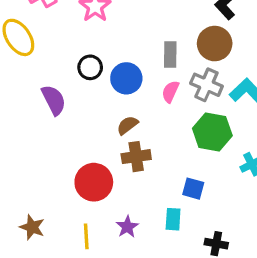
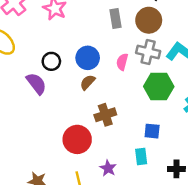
gray rectangle: (170, 54) -> (116, 19), moved
black circle: (90, 67) -> (51, 61), moved
brown semicircle: (127, 125) -> (88, 82), moved

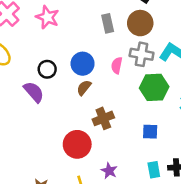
cyan rectangle: (141, 157) -> (154, 170), moved

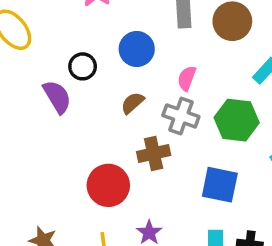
gray cross: (142, 54) -> (181, 116), moved
blue circle: (83, 64) -> (137, 49), moved
blue square: (150, 132) -> (220, 185), size x1.5

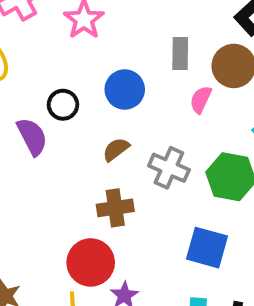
pink semicircle: (187, 78) -> (201, 100), moved
brown cross: (154, 153) -> (115, 208), moved
red circle: (108, 185) -> (91, 262), moved

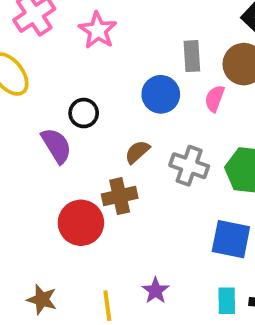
blue circle: (125, 89) -> (161, 94), moved
brown cross: (115, 208) -> (120, 196), moved
red circle: (91, 262) -> (81, 223), moved

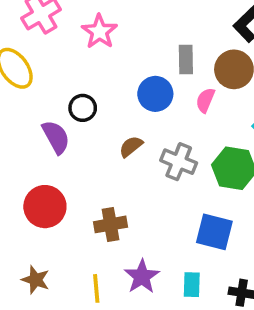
brown cross: (120, 196) -> (111, 224), moved
red circle: (81, 223) -> (45, 207), moved
purple star: (156, 291) -> (142, 277), size x1.4
cyan rectangle: (227, 301) -> (192, 285), moved

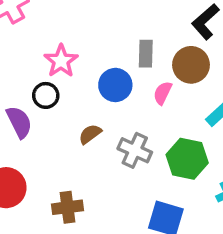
pink star: (99, 32) -> (61, 61), moved

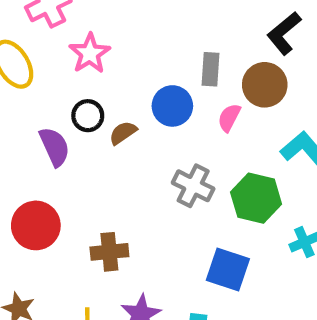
pink star: (61, 61) -> (90, 53), moved
brown semicircle: (90, 134) -> (123, 133), moved

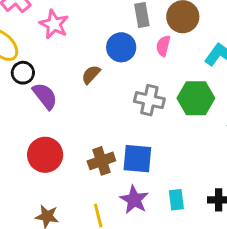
black circle: (88, 116) -> (23, 73), moved
blue square: (228, 270) -> (137, 159), moved

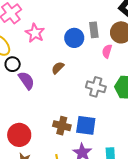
blue circle: (121, 47) -> (74, 38), moved
red circle: (45, 155) -> (19, 135), moved
brown cross: (101, 161) -> (62, 126), turned 30

